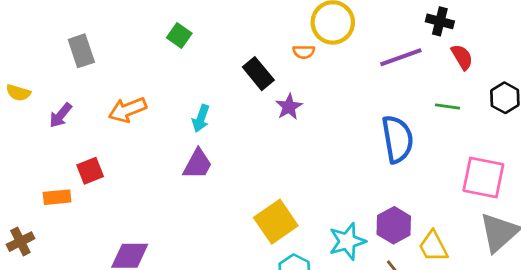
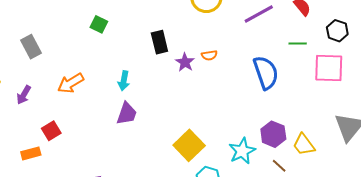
orange semicircle: (304, 52) -> (209, 55), moved
black rectangle: (258, 74) -> (159, 42), turned 35
pink square: (483, 178) -> (329, 68), moved

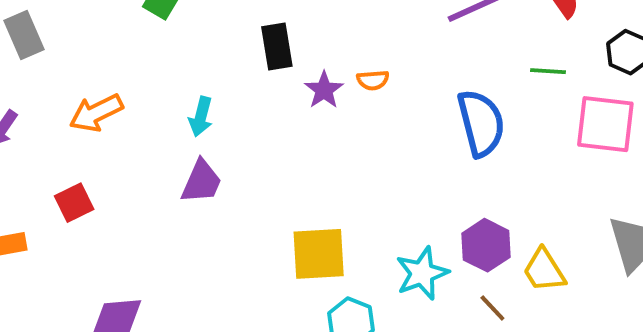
red square: (51, 131) -> (74, 203), moved
yellow square: (189, 145) -> (319, 254), turned 36

